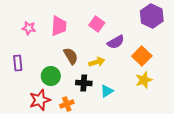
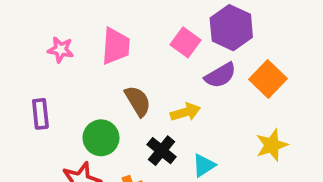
purple hexagon: (152, 16) -> (231, 28), moved
orange square: (142, 56) -> (268, 79), moved
black cross: (84, 83) -> (162, 151), turned 35

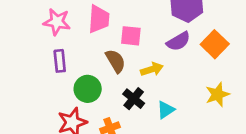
pink square: (185, 42) -> (131, 36), moved, turned -30
pink star: (61, 50) -> (57, 22), size x1.4
purple rectangle: (40, 114) -> (60, 61), moved

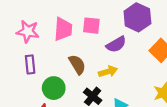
pink square: (131, 36) -> (91, 26), moved
purple semicircle: (178, 41) -> (116, 44), moved

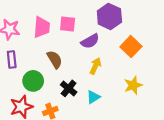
yellow arrow: (108, 72) -> (95, 66), moved, turned -49

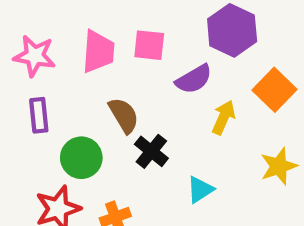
yellow arrow: (95, 66) -> (224, 117), moved
black cross: (69, 88) -> (151, 151), moved

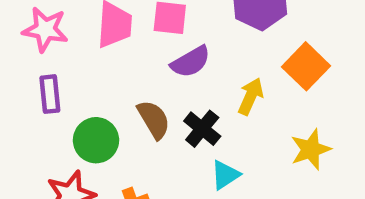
purple semicircle: (194, 79) -> (191, 62), moved
brown semicircle: (124, 115) -> (154, 119), moved
black cross: (151, 151) -> (202, 129), moved

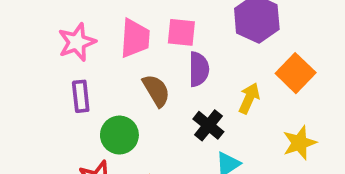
pink star: (45, 29) -> (77, 42), turned -30
purple semicircle: (191, 62) -> (199, 69), turned -60
brown semicircle: (154, 119) -> (156, 91), moved

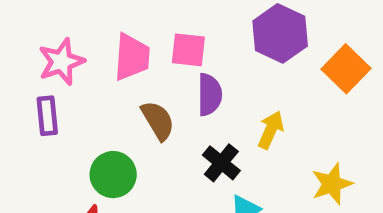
orange square: (296, 73) -> (346, 69), moved
purple rectangle: (81, 96) -> (47, 116), moved

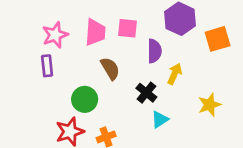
orange square: (346, 69) -> (218, 39), turned 30
purple semicircle: (210, 95) -> (154, 51), moved

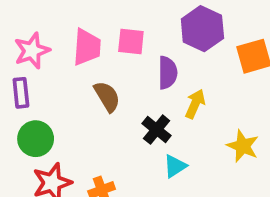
green circle: (85, 99) -> (36, 139), moved
yellow star: (210, 105) -> (243, 146), turned -30

